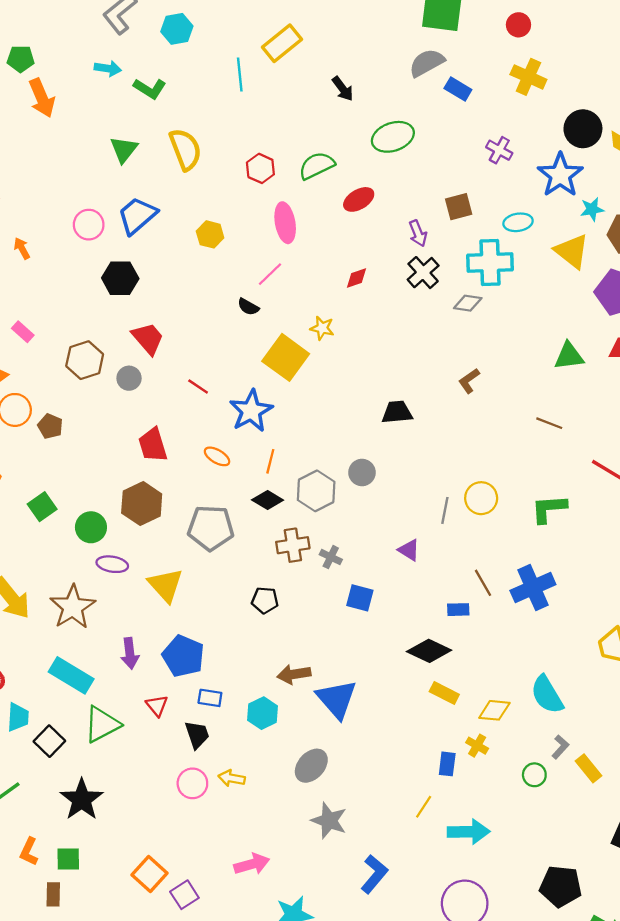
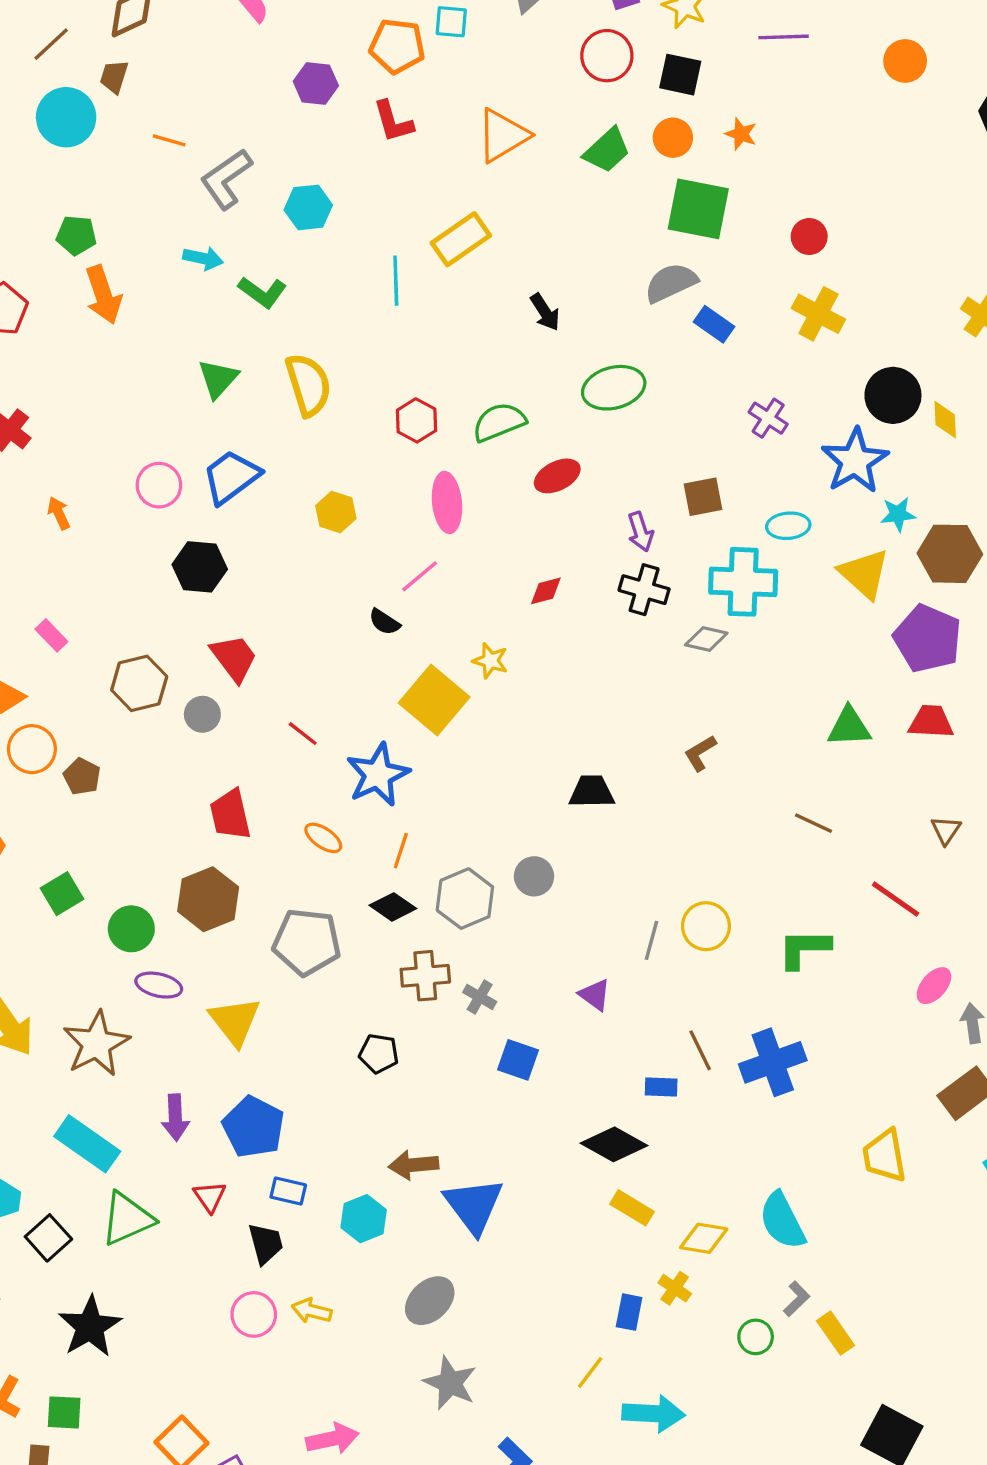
black cross: (423, 273) -> (644, 590), turned -36

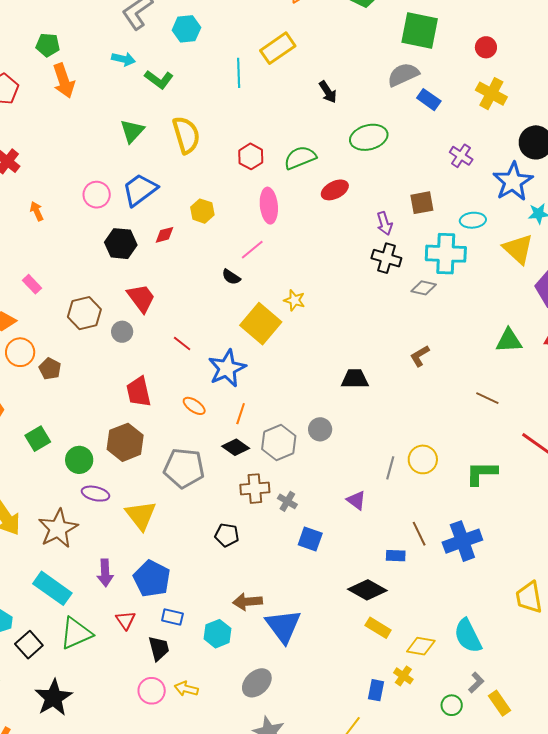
red diamond: (546, 591) -> (165, 235), moved

